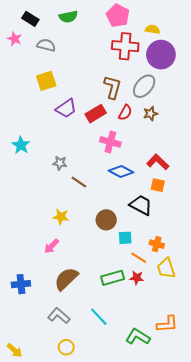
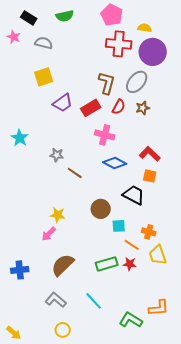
yellow star: (61, 217) -> (58, 215), moved

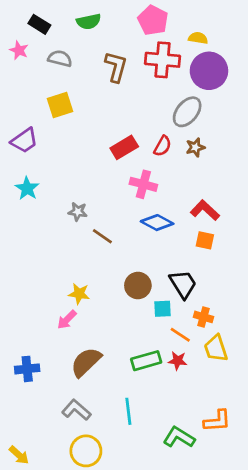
brown L-shape: (107, 83) -> (116, 67), moved
purple trapezoid: (63, 103) -> (24, 141), moved
black trapezoid: (134, 195) -> (183, 284), moved, turned 30
cyan line: (94, 301) -> (128, 411), turned 36
yellow circle: (63, 330) -> (86, 451), size x1.5

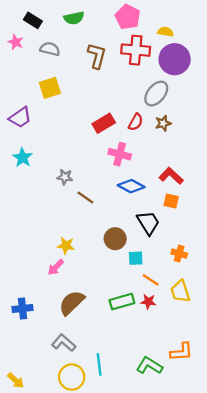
black trapezoid: (183, 284) -> (148, 223), moved
orange cross: (204, 317) -> (179, 254), moved
cyan line: (128, 411) -> (99, 364), moved

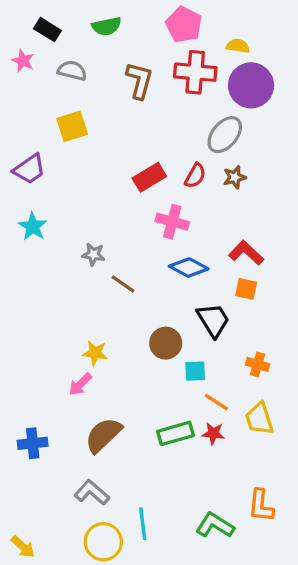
orange L-shape: (181, 352) -> (261, 506), turned 100

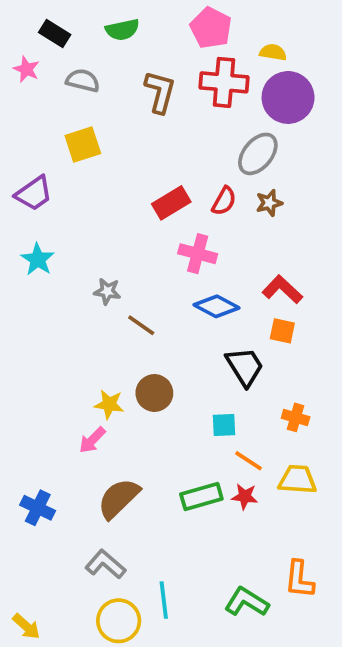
brown circle: (166, 343) -> (154, 393), moved
yellow trapezoid: (259, 419) -> (297, 480), turned 112
blue cross: (33, 443) -> (38, 508), turned 32

